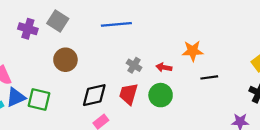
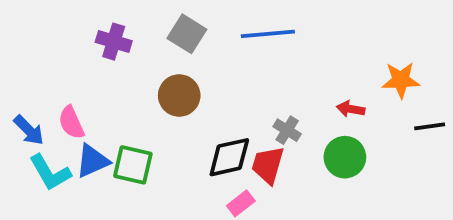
gray square: (58, 21) -> (187, 34), moved
gray cross: (134, 65) -> (287, 130), moved
red trapezoid: (129, 94) -> (268, 165), moved

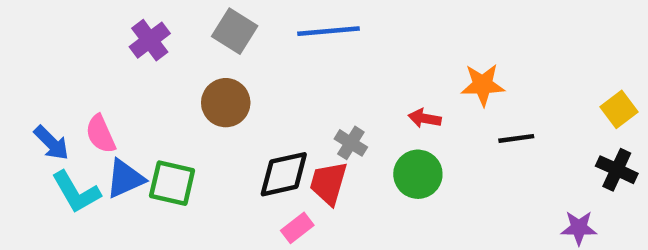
purple cross: (114, 42) -> (150, 40), turned 36

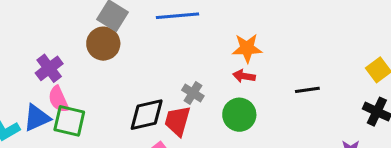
purple cross: (150, 40) -> (49, 68), moved
orange star: (483, 85) -> (247, 48), moved
brown circle: (226, 103) -> (103, 44), moved
pink semicircle: (101, 134) -> (58, 99), moved

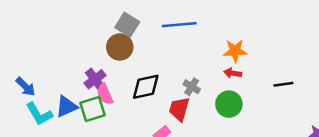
purple cross: (49, 68) -> (95, 79), moved
pink semicircle: (58, 99) -> (105, 94), moved
black diamond: (147, 115) -> (146, 87), moved
green square: (69, 121) -> (92, 109), turned -30

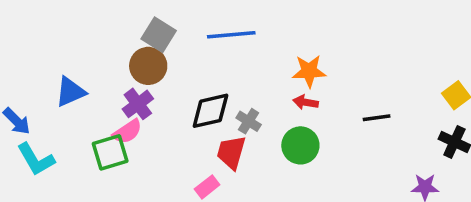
purple cross: (95, 79) -> (138, 104), moved
black diamond: (146, 87) -> (210, 111), moved
pink semicircle: (105, 94) -> (127, 132), turned -100
blue triangle: (66, 107) -> (70, 92), moved

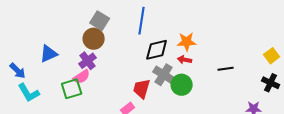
blue line: (231, 35) -> (142, 21), turned -76
black diamond: (210, 111) -> (157, 50), moved
gray cross: (249, 121) -> (164, 75), moved, size x1.5

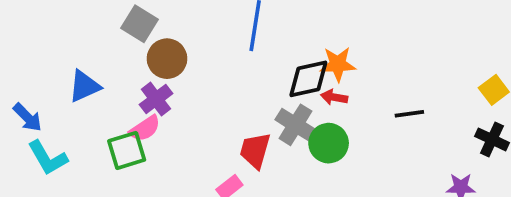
gray square: (100, 21) -> (139, 24), moved
black diamond: (157, 50) -> (308, 79), moved

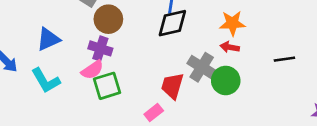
black diamond: (308, 79) -> (172, 23), moved
purple cross: (156, 99) -> (100, 48), turned -35
green square: (127, 150) -> (107, 86), moved
cyan L-shape: (48, 158) -> (46, 80), moved

